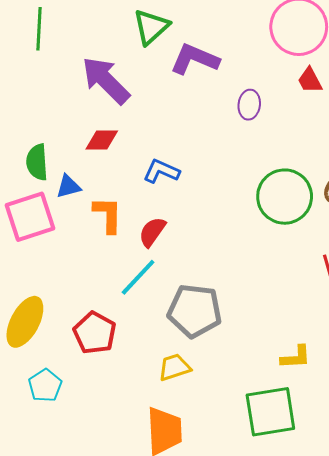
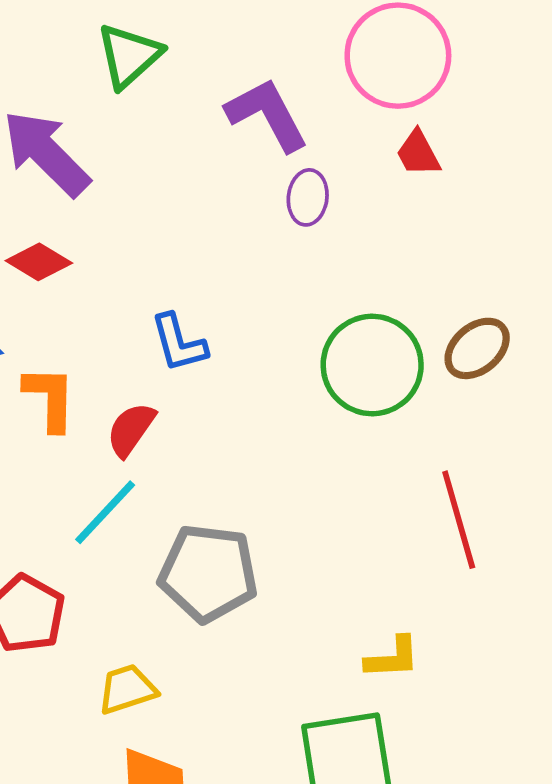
purple L-shape: (195, 59) -> (267, 115), moved, turned 39
red diamond: (102, 140) -> (39, 262), turned 32
blue L-shape: (161, 171) -> (179, 343), moved, turned -129
yellow trapezoid: (174, 367) -> (127, 689), moved

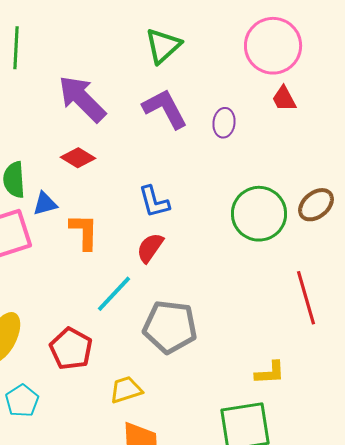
green triangle: (129, 56) -> (163, 46), moved
purple L-shape: (267, 115) -> (165, 109), moved
red semicircle: (131, 429) -> (150, 248), moved

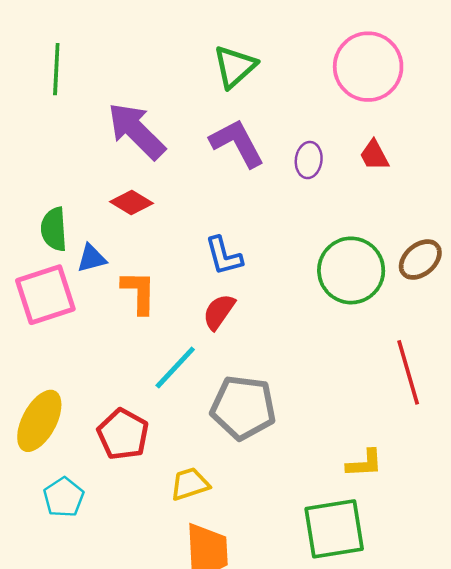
red trapezoid: (284, 99) -> (374, 155), moved

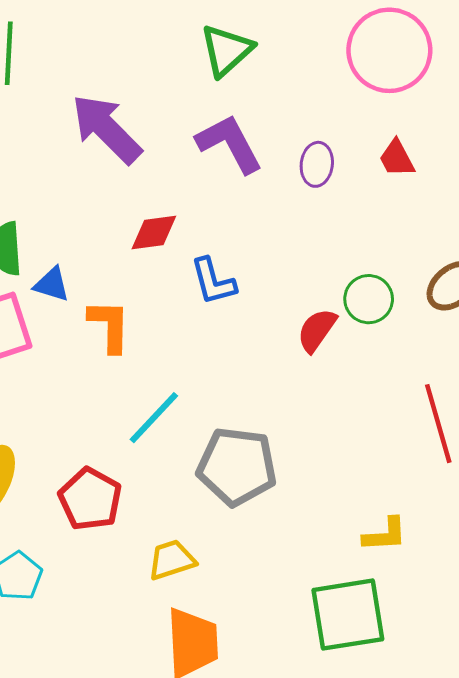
red diamond: (132, 202) -> (154, 232), moved, turned -39
blue triangle: (91, 258) -> (52, 284), turned 32
green circle: (351, 270) -> (369, 299), size x0.6
red semicircle: (219, 312) -> (317, 330), moved

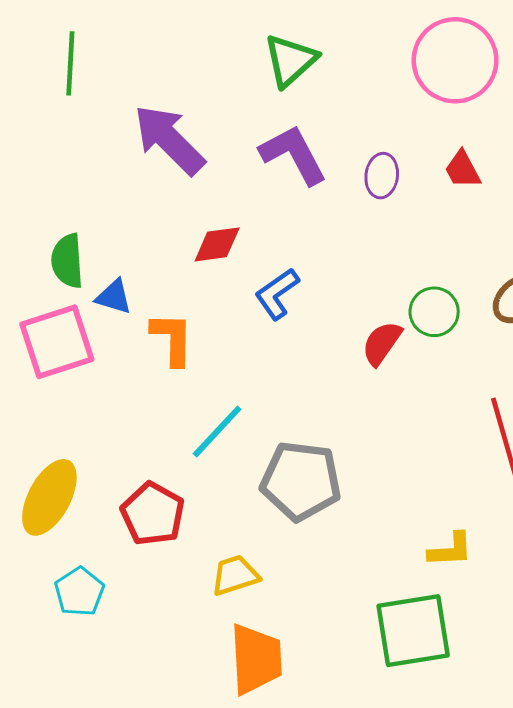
blue L-shape: (213, 281) -> (277, 294), turned 70

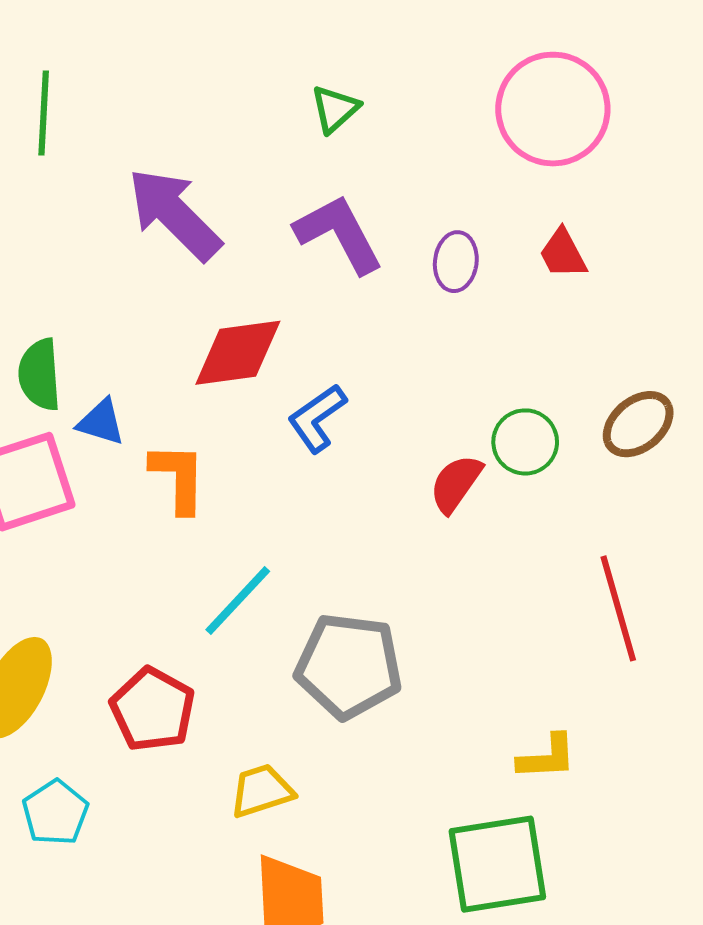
green triangle: (290, 60) -> (335, 109), size x0.7
red diamond: (217, 244) -> (238, 353), size x1.4

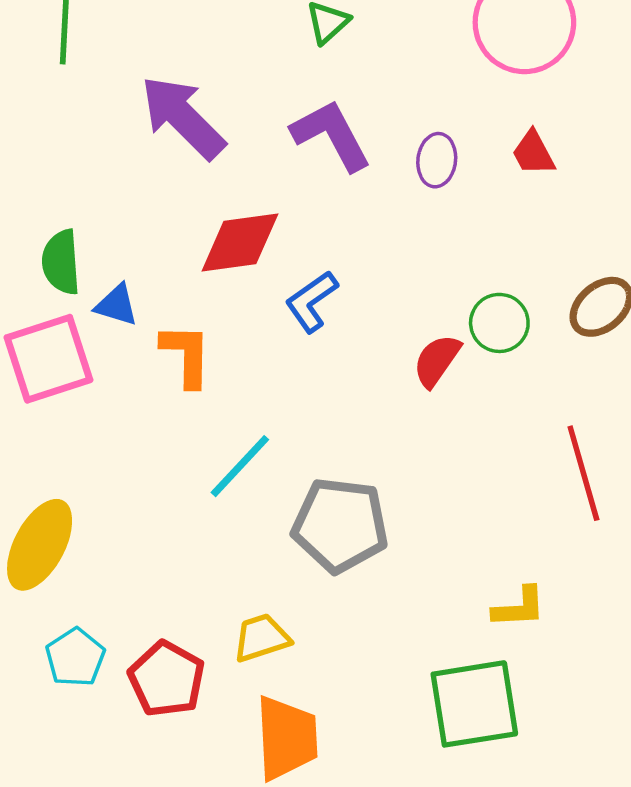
red pentagon: (153, 710) -> (167, 679), moved

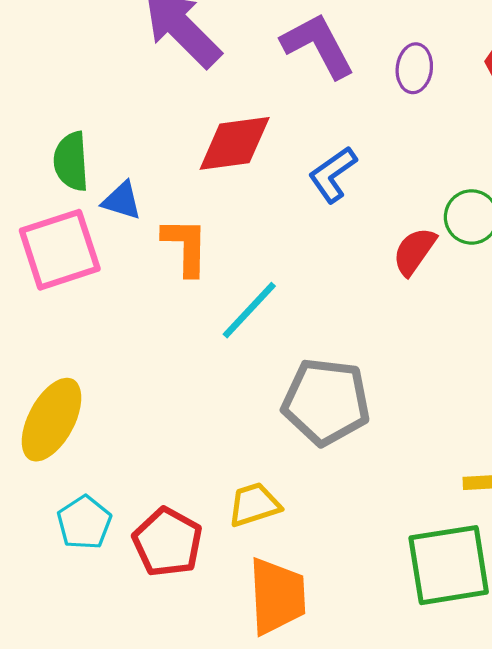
blue L-shape: (312, 301) -> (333, 174), moved
cyan line: (240, 466) -> (249, 310), moved

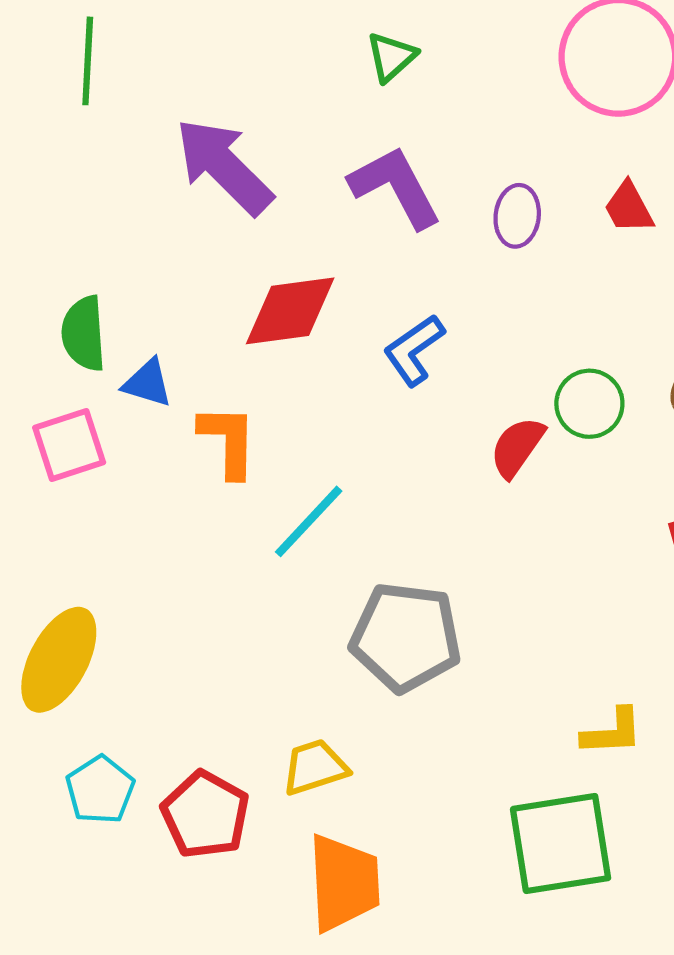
pink square: (60, 250) -> (69, 445), size x0.7

